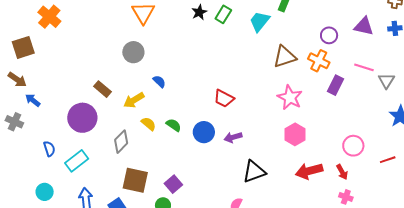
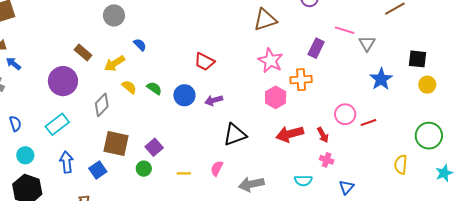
orange cross: (319, 61) -> (301, 80), moved, turned -30
pink circle: (353, 146) -> (345, 114), moved
blue semicircle: (49, 149) -> (15, 124), moved

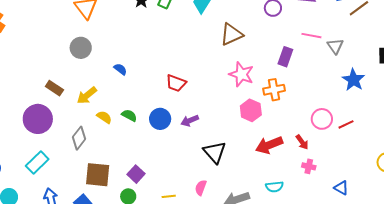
blue semicircle: (140, 45) -> (120, 69), moved
black triangle: (235, 135) -> (215, 152), turned -45
cyan semicircle: (303, 181) -> (274, 187), moved
blue triangle: (346, 187) -> (341, 188), moved, turned -35

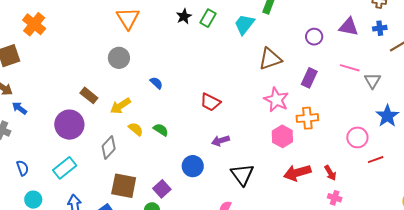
purple rectangle: (285, 57) -> (309, 78), moved
blue circle: (160, 119) -> (193, 166), moved
pink circle: (322, 119) -> (357, 137), moved

